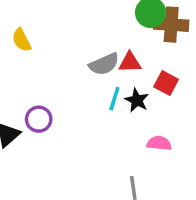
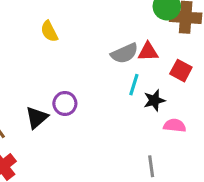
black star: (137, 100) -> (154, 100), moved, turned 30

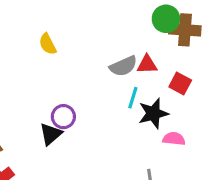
black star: (154, 100) -> (153, 113), size x1.4
black triangle: (37, 118) -> (51, 134), moved

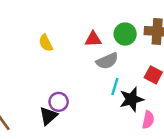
green circle: (166, 19) -> (125, 34), moved
red triangle: (147, 65) -> (93, 39), moved
pink semicircle: (174, 139) -> (148, 120), turned 96

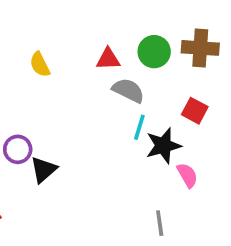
gray semicircle: (107, 61) -> (128, 90), turned -130
purple circle: (59, 102) -> (18, 149), moved
pink semicircle: (148, 120) -> (187, 175), turned -42

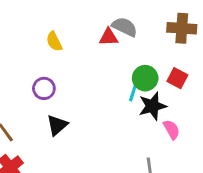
green circle: (154, 52) -> (145, 78), moved
gray semicircle: (128, 90) -> (125, 27), moved
purple circle: (18, 149) -> (44, 88), moved

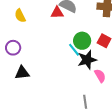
cyan line: (133, 91) -> (74, 50), turned -56
black triangle: (57, 125) -> (22, 73), turned 35

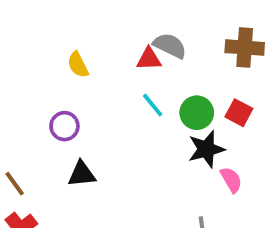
cyan line: (74, 50) -> (153, 105), moved

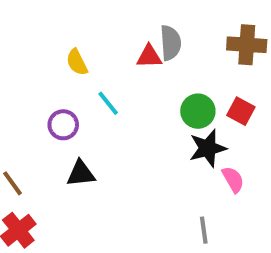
gray semicircle: (170, 46) -> (171, 43), turned 60
cyan line: (153, 105) -> (108, 103), moved

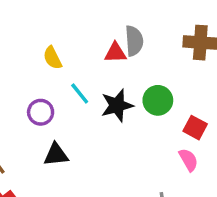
red square: (241, 111) -> (195, 128), moved
black star: (208, 148) -> (117, 105), moved

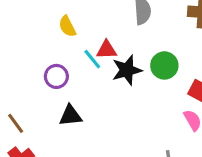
red triangle: (115, 53) -> (106, 50), moved

